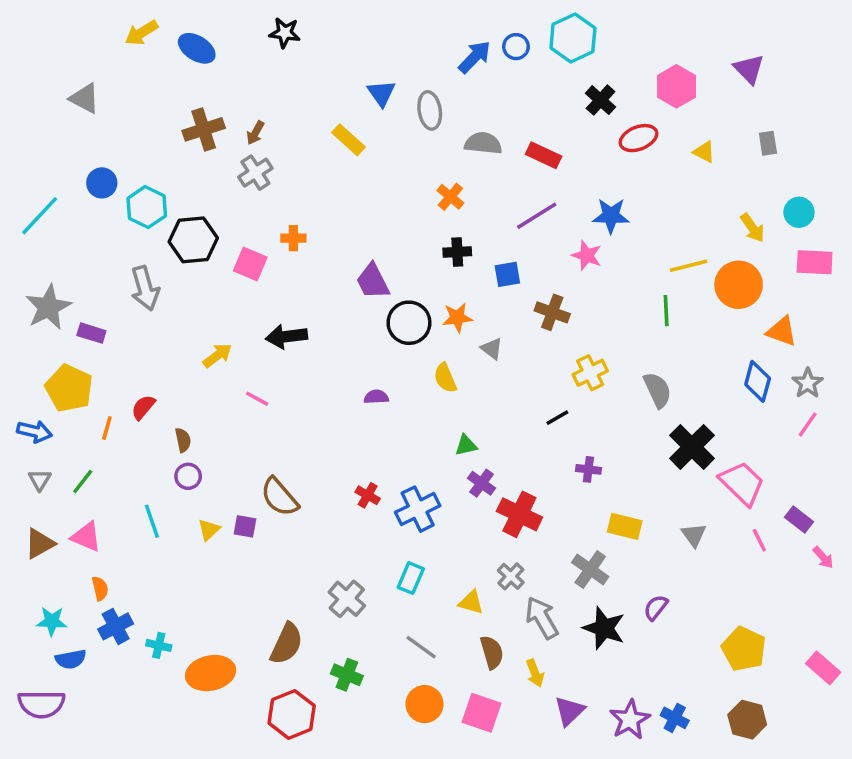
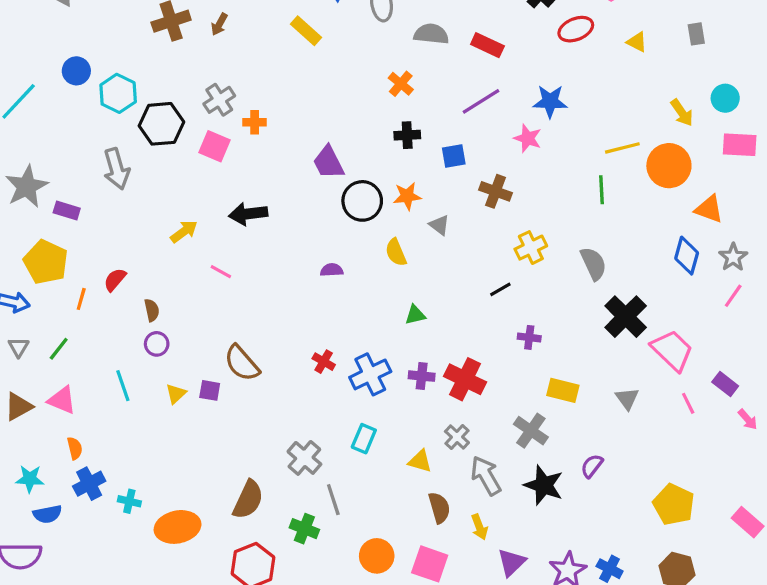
gray cross: (255, 173) -> (219, 100), moved
purple cross: (481, 483) -> (422, 376), moved, turned -30
gray line: (421, 647) -> (333, 500), moved, turned 36

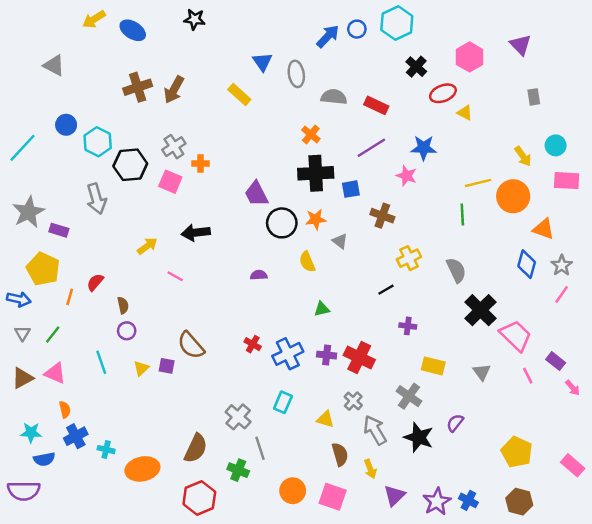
brown arrow: (219, 24) -> (174, 90), size x1.6
yellow triangle: (637, 42) -> (465, 113), moved
black cross: (407, 135) -> (316, 173), size x1.8

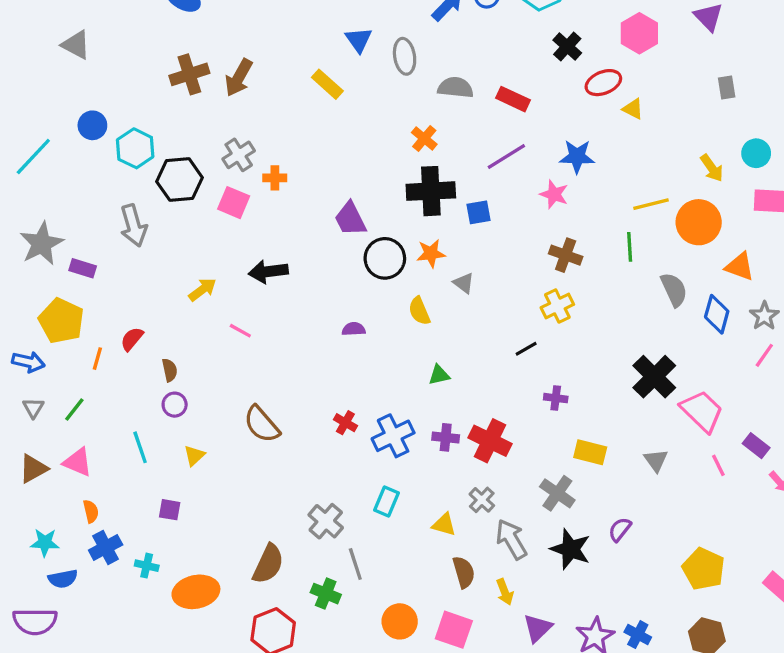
brown cross: (382, 216) -> (566, 255), moved
gray semicircle: (456, 270) -> (674, 290), moved
purple square: (167, 366) -> (170, 510), moved

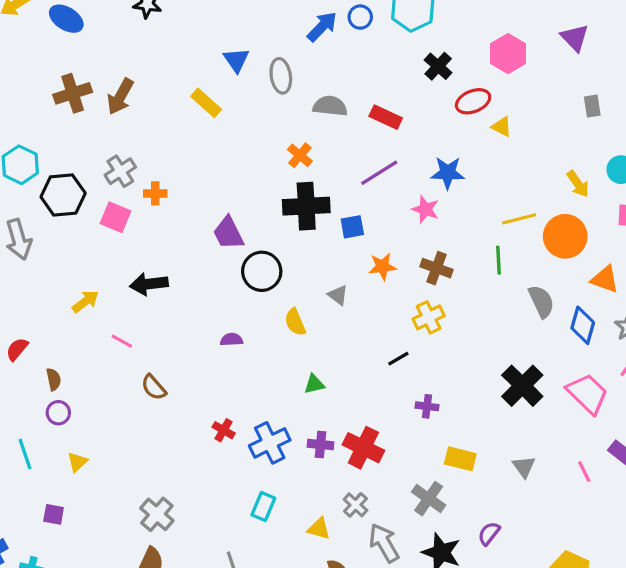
orange star: (431, 253) -> (382, 267), moved
pink trapezoid: (702, 411) -> (587, 394), moved
brown semicircle: (262, 424) -> (154, 387), moved, size x0.7
gray cross: (326, 521) -> (157, 514), moved

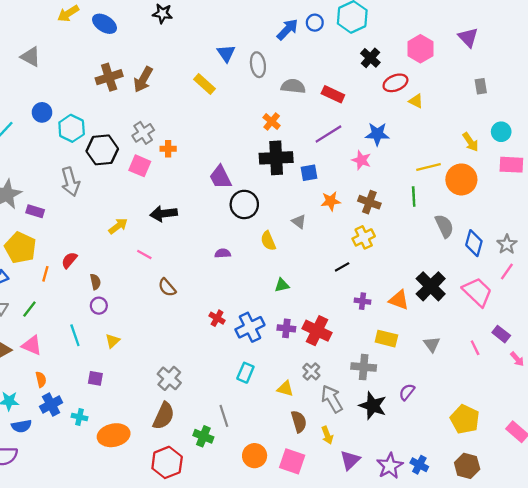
orange triangle: (605, 279) -> (399, 300), moved
gray cross: (429, 499) -> (364, 367), turned -30

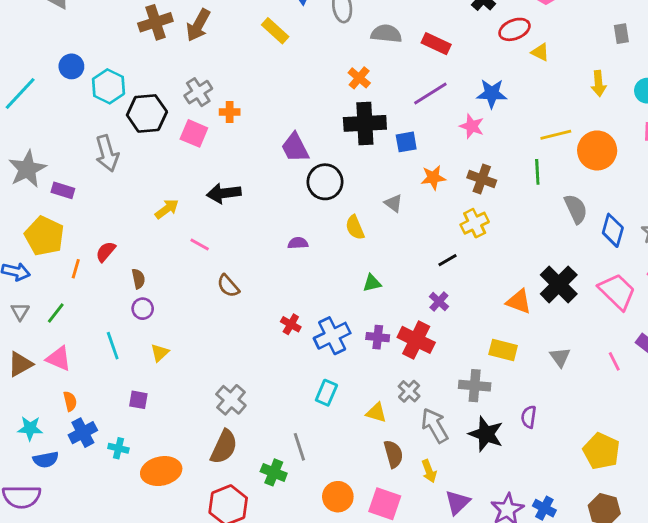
yellow arrow: (470, 142) -> (599, 84), moved, turned 30
purple cross: (363, 301) -> (439, 302), moved, turned 35
purple semicircle: (407, 392) -> (529, 417), turned -30

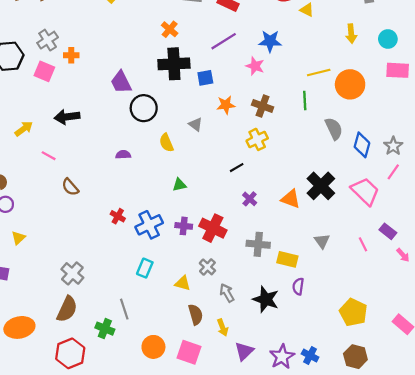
purple cross: (439, 302) -> (250, 199), moved
yellow rectangle: (503, 350) -> (287, 259), moved
gray cross: (475, 386) -> (258, 244), moved
gray arrow: (435, 425) -> (227, 293), size x0.7

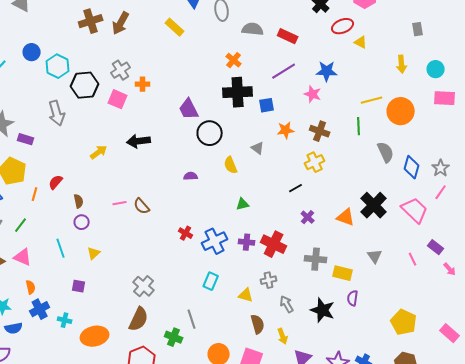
pink line: (49, 156) -> (120, 203), moved, turned -40
gray cross: (207, 267) -> (269, 280), turned 35

